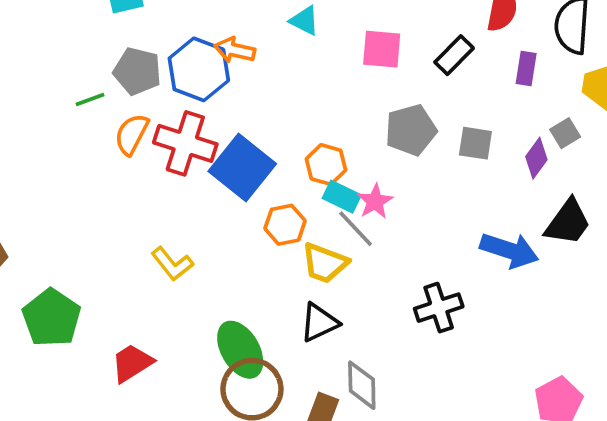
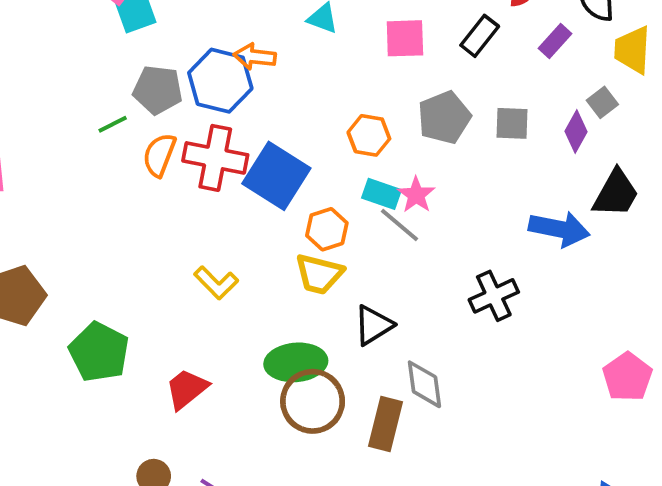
purple rectangle: (526, 69) -> (555, 41), turned 40
orange hexagon: (326, 165) -> (369, 135), moved
yellow trapezoid: (325, 263) -> (319, 274), moved
green ellipse: (240, 350) -> (296, 362), turned -58

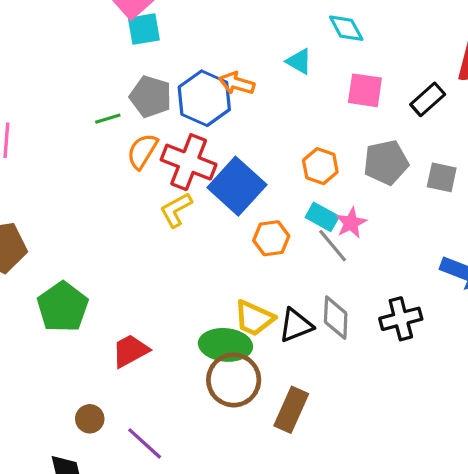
yellow trapezoid: (319, 274) -> (254, 318), moved
yellow L-shape: (216, 283) -> (176, 210), moved, turned 96
gray diamond: (424, 384) -> (336, 318), moved

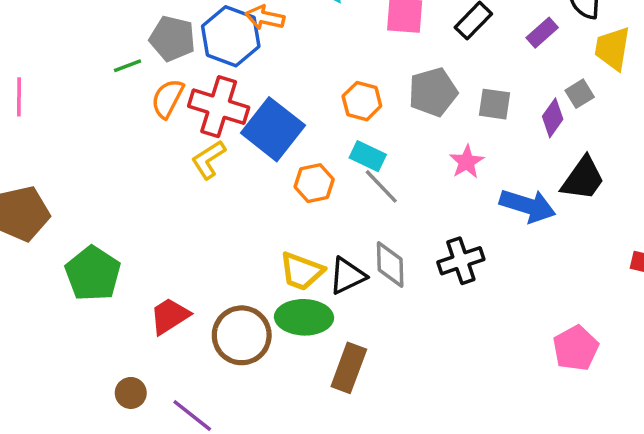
pink star: (351, 223) -> (467, 162), moved
green ellipse: (225, 345) -> (304, 317), moved
brown circle: (234, 380) -> (242, 335), moved

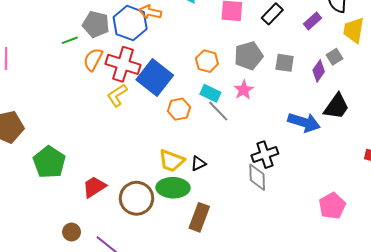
pink star: (467, 162) -> (244, 90), moved
gray diamond: (390, 264) -> (257, 177), moved
black triangle: (347, 276) -> (198, 163), size x0.7

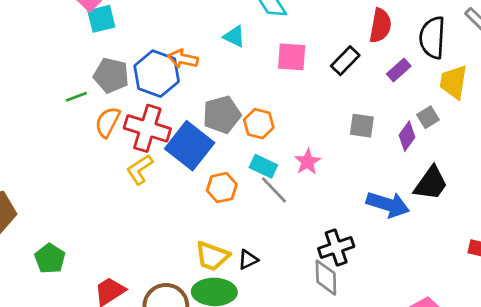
gray pentagon: (248, 56) -> (222, 115), moved
green pentagon: (49, 162) -> (50, 259), size x0.7

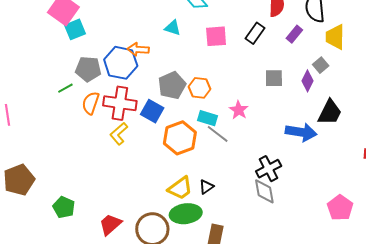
blue square: (190, 146) -> (152, 111), size x0.7
orange hexagon: (222, 188) -> (180, 138), size x1.5
yellow trapezoid: (212, 256) -> (180, 188), turned -48

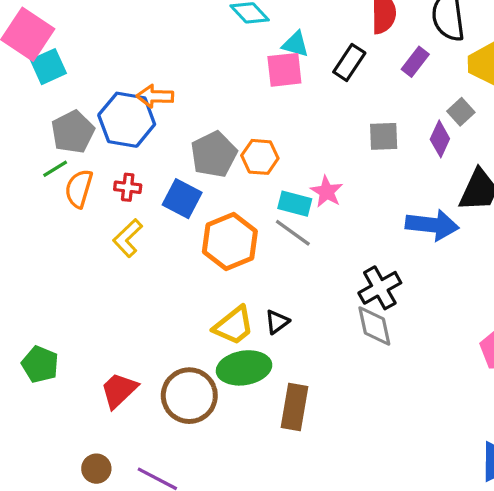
cyan triangle: (173, 28) -> (295, 44), moved
gray pentagon: (88, 69) -> (73, 132), turned -30
green line: (65, 88) -> (55, 169), moved
red cross: (120, 103) -> (128, 187), size x0.5
cyan rectangle: (208, 118) -> (295, 204), moved

